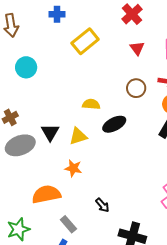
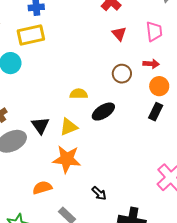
yellow rectangle: (85, 41) -> (31, 35), moved, turned 32
orange star: (73, 168) -> (67, 159), size x1.6
orange semicircle: (46, 194) -> (42, 188), size x0.7

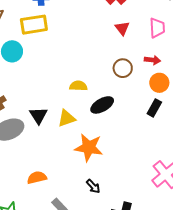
orange star: (67, 159) -> (89, 148), moved

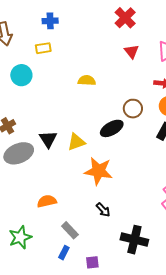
yellow rectangle: (34, 25) -> (43, 48), size x0.6
brown circle: (123, 68) -> (133, 109), moved
yellow semicircle: (78, 86) -> (87, 80), moved

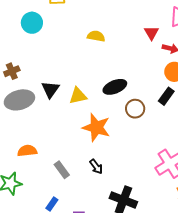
red triangle: (132, 52) -> (152, 33), moved
brown circle: (133, 109) -> (135, 109), moved
orange semicircle: (47, 201) -> (27, 151), moved
gray rectangle: (70, 230) -> (62, 170), moved

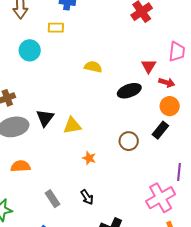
black ellipse: (115, 87) -> (129, 91), moved
orange star: (96, 127) -> (89, 158), size x0.5
orange semicircle: (27, 151) -> (20, 166), moved

